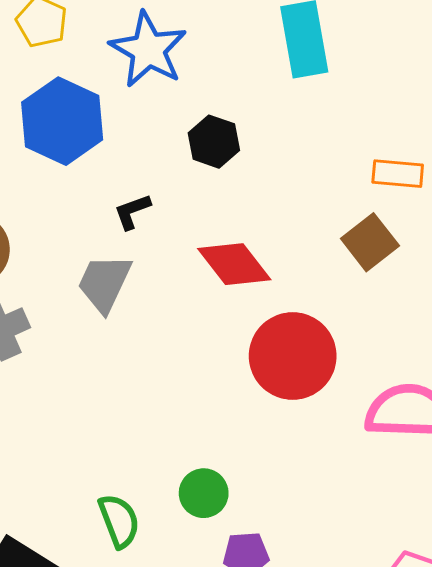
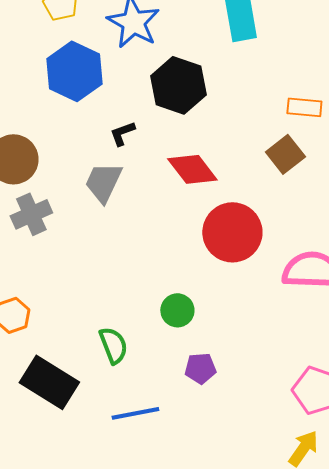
black hexagon: (214, 142) -> (178, 85), size x1.6
green circle: (204, 493) -> (177, 310), moved

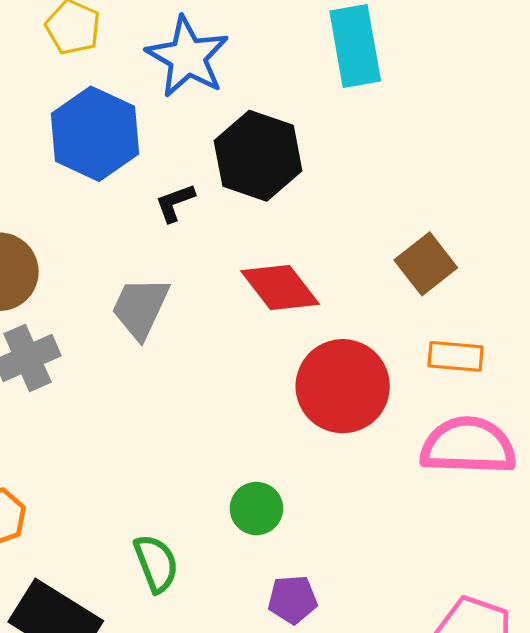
orange rectangle: (304, 107) -> (456, 356), moved
black L-shape: (122, 133) -> (175, 203), moved

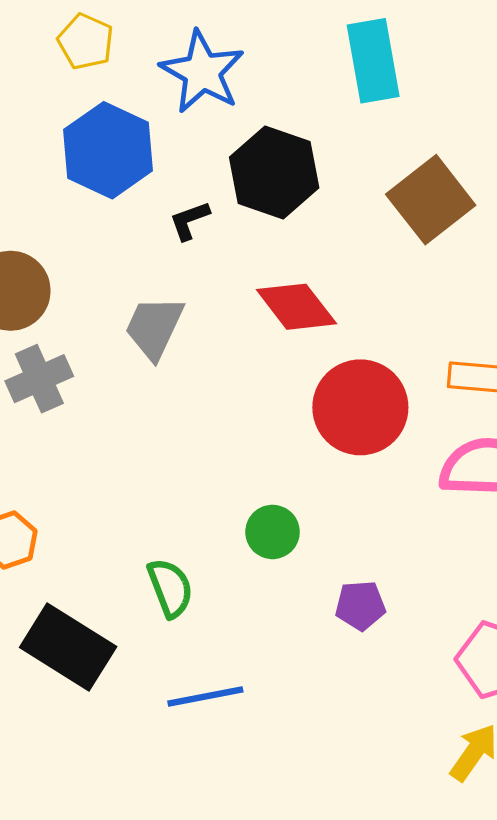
brown square: (426, 264) -> (431, 200), moved, size x1.4
purple pentagon: (293, 599) -> (360, 605), moved

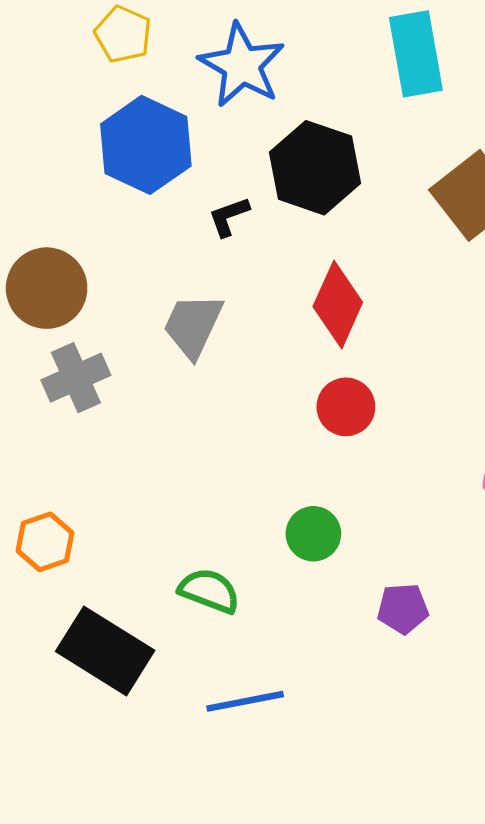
red diamond: (296, 307) -> (338, 304), turned 62
red circle: (360, 407) -> (346, 407), moved, size x0.6
green semicircle: (170, 588) -> (209, 591), turned -48

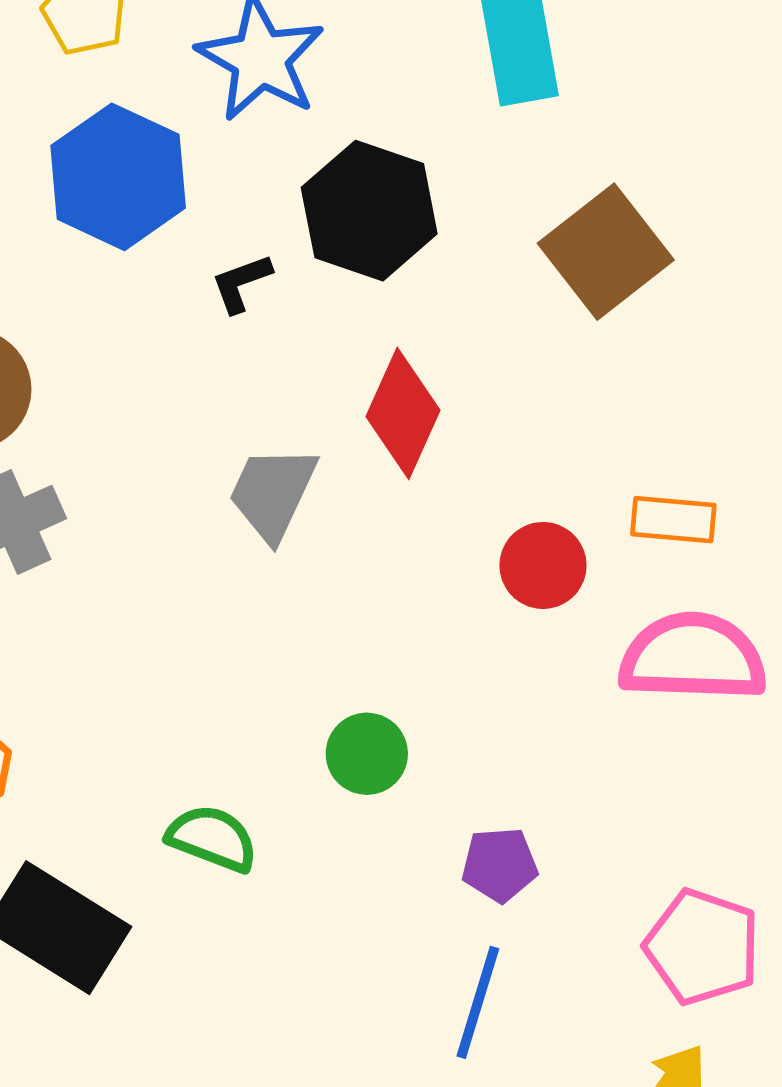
gray trapezoid: (193, 326) -> (273, 493), moved
red circle: (346, 407) -> (543, 565), moved
blue line: (245, 701) -> (478, 1002), moved, turned -62

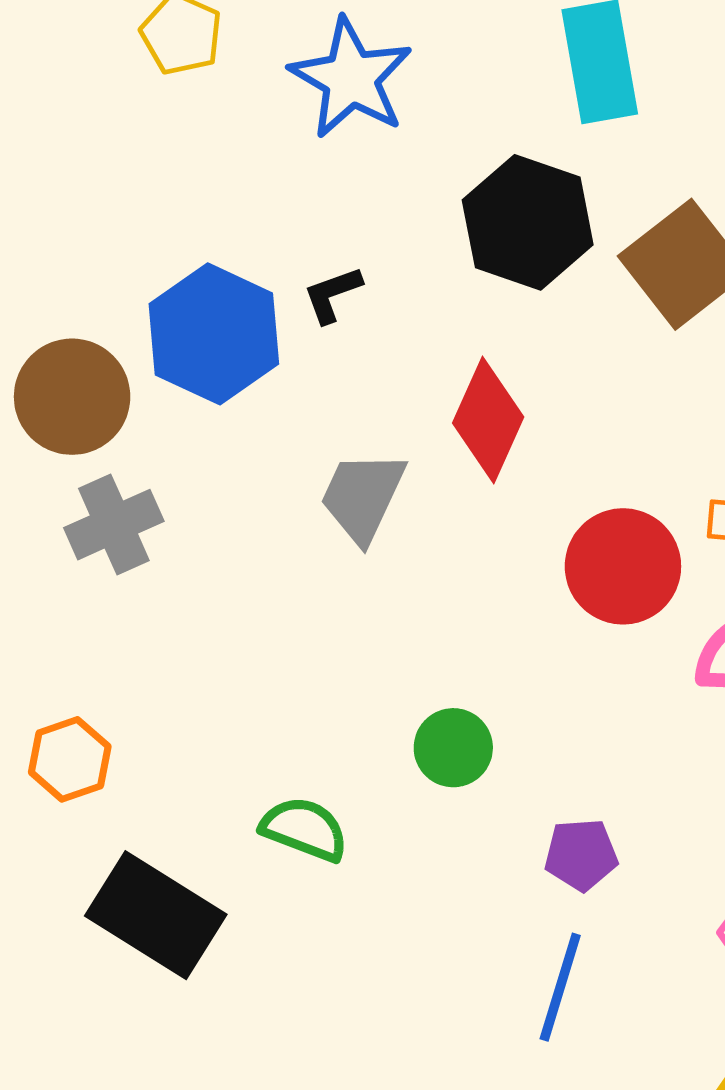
blue hexagon: (118, 177) -> (214, 334), moved
black hexagon: (369, 211) -> (528, 222), moved
red circle: (543, 565) -> (623, 566), size x1.4

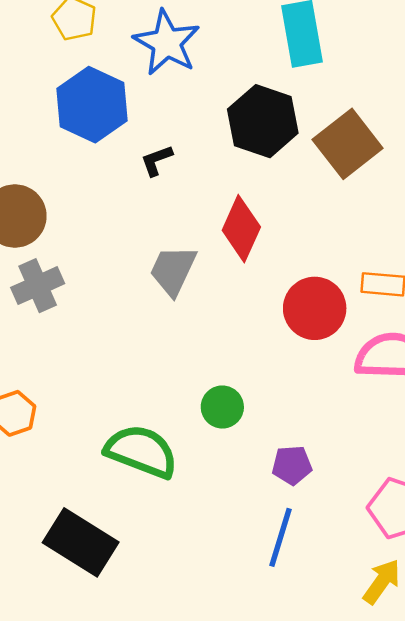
blue hexagon: (214, 334) -> (92, 105), moved
green semicircle: (305, 829) -> (141, 451), size x1.5
black rectangle: (156, 915) -> (81, 542), moved

